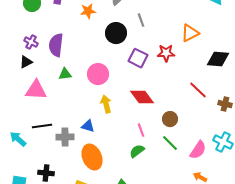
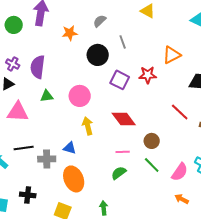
pink line: (141, 130) -> (123, 152), turned -72

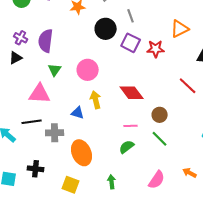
purple square: (120, 80) -> (131, 43), moved
green triangle: (47, 96) -> (55, 70), turned -48
pink triangle: (18, 112) -> (40, 94), moved
blue triangle: (70, 148) -> (78, 113), moved
pink semicircle: (180, 172) -> (157, 180), moved

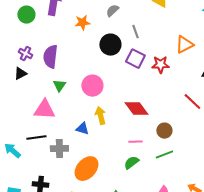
green line: (160, 139) -> (164, 155), turned -66
orange ellipse: (82, 153) -> (86, 169), turned 65

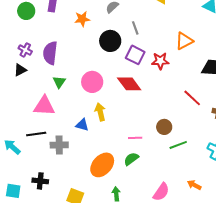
red diamond: (136, 109) -> (129, 84), moved
green line: (164, 155) -> (178, 145), moved
orange ellipse: (86, 169) -> (102, 165), moved

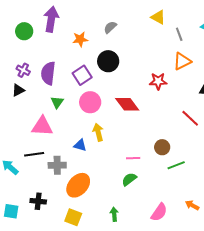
gray line: (135, 28) -> (179, 34), moved
purple square: (135, 55) -> (82, 75), moved, turned 30
orange ellipse: (102, 165) -> (78, 185), moved

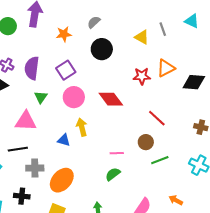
yellow triangle: (158, 17) -> (142, 37), moved
black circle: (108, 61) -> (102, 49), moved
orange triangle: (182, 61) -> (166, 68), moved
red line: (190, 118) -> (157, 118), moved
gray cross: (57, 165) -> (35, 168), moved

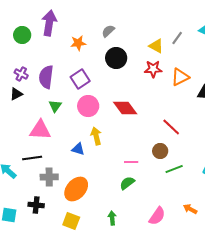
gray line: (163, 29) -> (177, 38), turned 56
red star: (142, 76) -> (153, 69), moved

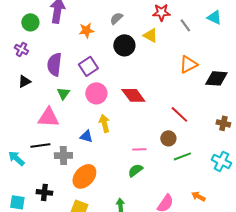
gray line: (177, 38) -> (185, 25), turned -72
yellow triangle: (156, 46) -> (150, 35), moved
red star: (153, 69) -> (161, 12), moved
purple cross: (21, 74) -> (21, 49), moved
gray cross: (49, 177) -> (63, 155), moved

